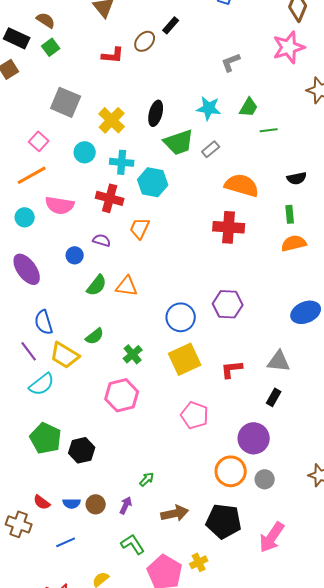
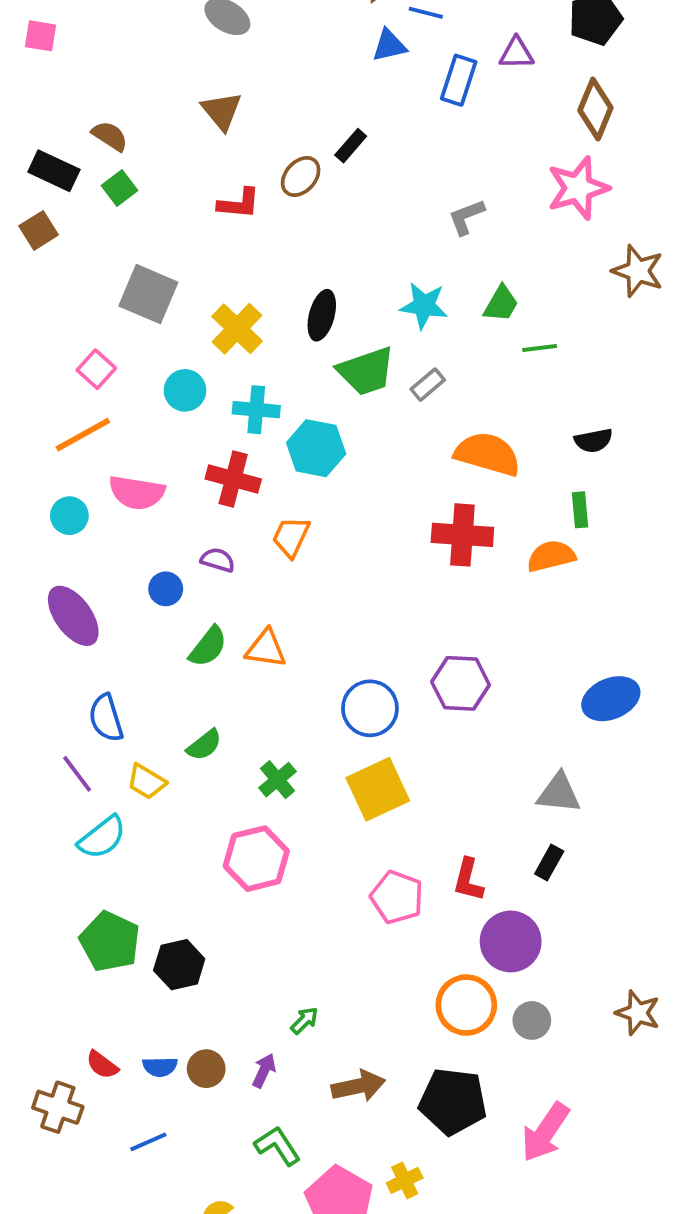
orange semicircle: (294, 243) -> (551, 556), moved
yellow trapezoid: (65, 355) -> (146, 782), size x0.7
red L-shape: (232, 369) -> (468, 880), moved, turned -70

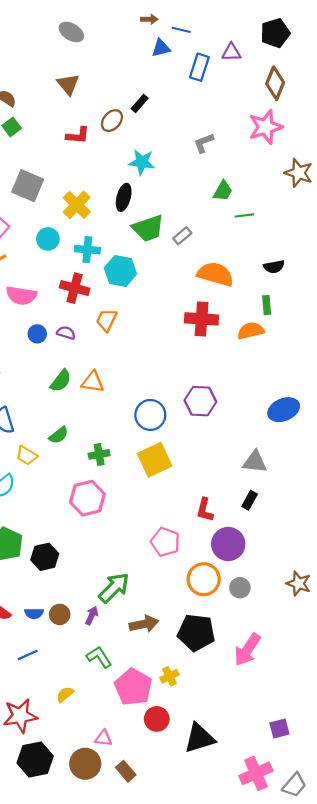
cyan star: (424, 306) -> (142, 162), moved
blue circle: (166, 589) -> (37, 334), moved
green cross: (277, 780) -> (99, 454), turned 30
pink pentagon: (397, 897) -> (165, 542), moved
green arrow: (304, 1020) -> (114, 588), size x2.0

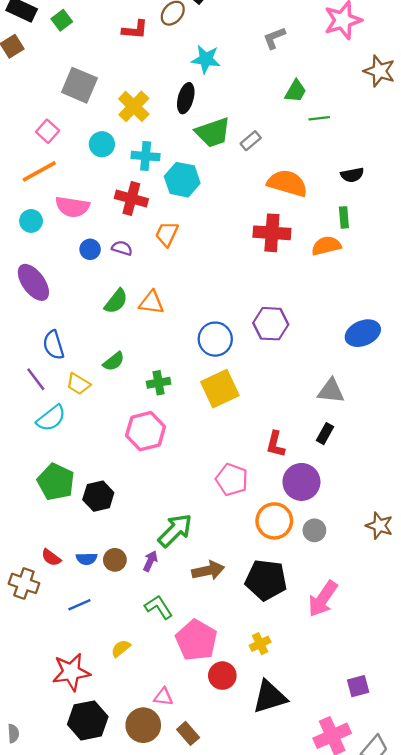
yellow cross: (170, 676) -> (260, 644), moved

